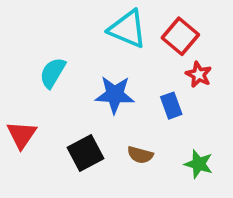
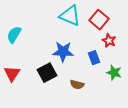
cyan semicircle: (53, 73) -> (14, 35), moved
black square: (85, 153) -> (47, 73), moved
green star: (199, 164) -> (114, 73), moved

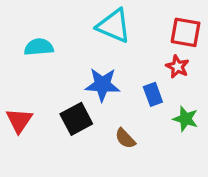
red square: (99, 20) -> (186, 32), moved, turned -30
cyan semicircle: (14, 35) -> (39, 47), moved, turned 54
brown semicircle: (77, 85) -> (125, 138), turned 32

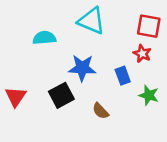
cyan semicircle: (39, 47) -> (44, 38), moved

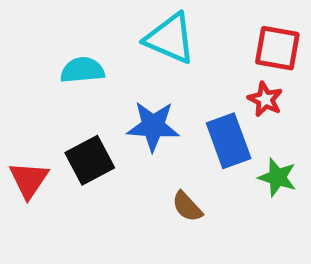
blue rectangle: (123, 76) -> (229, 141), size x1.5
black square: (61, 95) -> (90, 160), moved

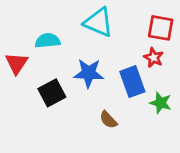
red triangle: (29, 180) -> (17, 63), moved

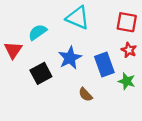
cyan semicircle: (48, 41) -> (38, 32), turned -30
red star: (154, 58) -> (129, 50), moved
blue star: (89, 73) -> (70, 58), turned -30

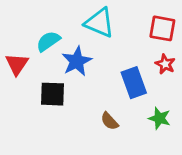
blue star: (70, 58) -> (77, 61), moved
black square: (41, 73) -> (52, 94), turned 30
green star: (127, 81) -> (159, 118), moved

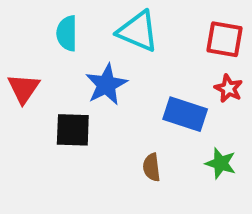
cyan semicircle: (48, 41) -> (67, 33), moved, turned -55
blue rectangle: (134, 83) -> (185, 114), turned -52
brown semicircle: (110, 121) -> (152, 167), turned 36

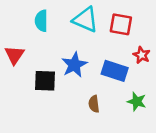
red square: (225, 39) -> (121, 24), moved
blue star: (106, 85) -> (74, 65), moved

